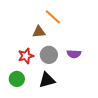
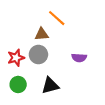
gray circle: (49, 55) -> (38, 55), moved
red star: (26, 56) -> (16, 58), moved

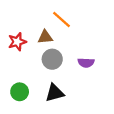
gray circle: (38, 55) -> (52, 59), moved
red star: (16, 58) -> (17, 42), moved

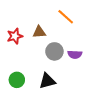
orange line: (62, 20) -> (66, 17), moved
gray circle: (52, 59) -> (54, 51), moved

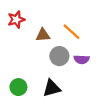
orange line: (66, 17) -> (72, 32), moved
red star: (15, 36) -> (16, 20), moved

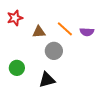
purple semicircle: (82, 59) -> (87, 32), moved
green circle: (18, 87) -> (17, 68), moved

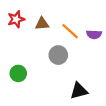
brown triangle: (39, 32) -> (42, 24), moved
black triangle: (47, 80) -> (79, 91), moved

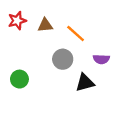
purple semicircle: (94, 34) -> (101, 59), moved
black triangle: (79, 91) -> (85, 83), moved

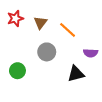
brown triangle: (45, 25) -> (40, 23), turned -48
gray circle: (63, 59) -> (47, 52), moved

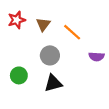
black triangle: (76, 74) -> (53, 83), moved

